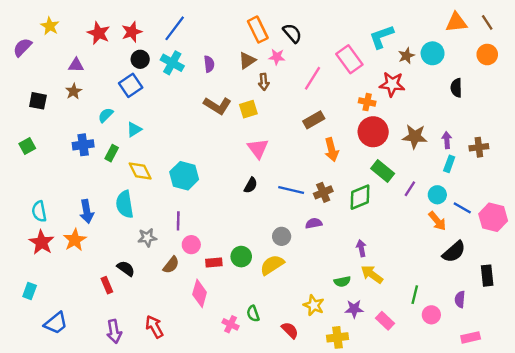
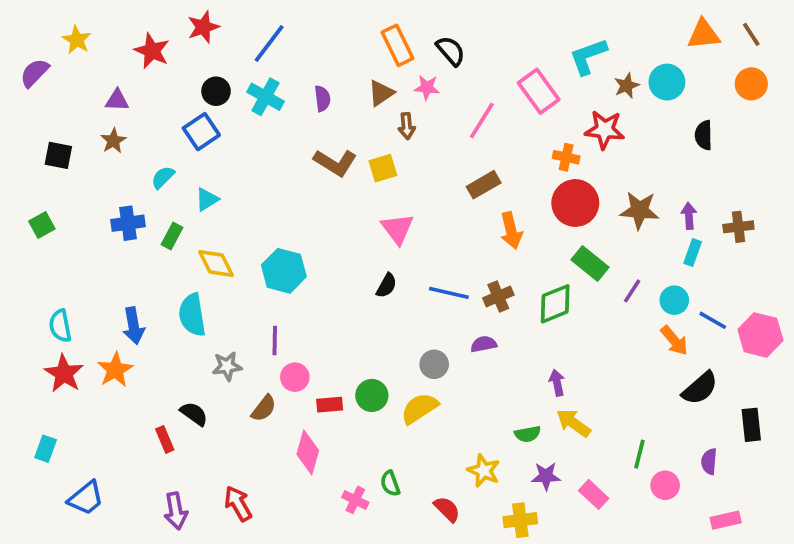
red star: (132, 32) -> (203, 27), moved

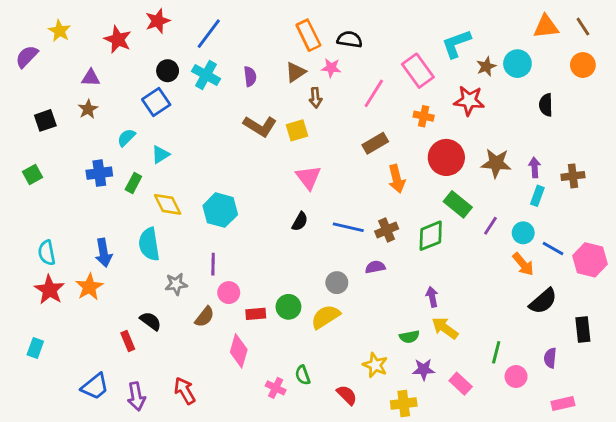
black semicircle: (451, 51) -> (350, 39), turned -40
black square: (58, 155) -> (45, 120), turned -30
orange cross: (566, 157) -> (424, 116), moved
blue trapezoid: (86, 498) -> (95, 386), moved

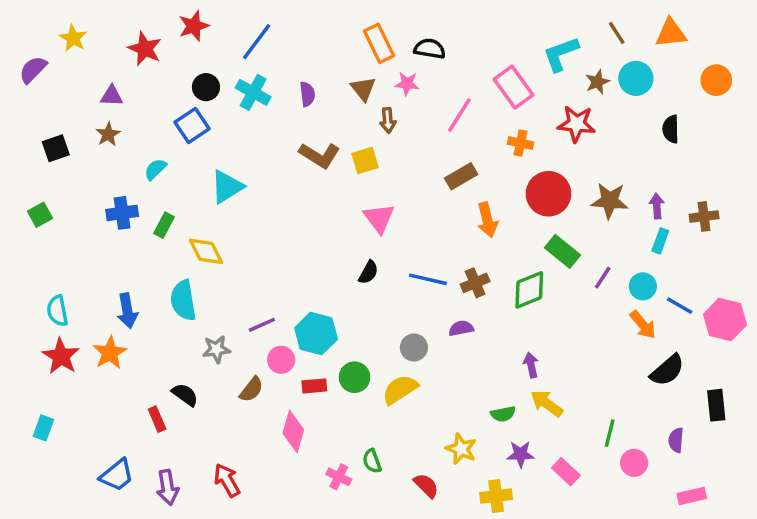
brown line: (583, 27) -> (617, 33), moved
brown triangle: (296, 72) -> (363, 89), turned -35
cyan triangle: (160, 155) -> (227, 187), moved, size x1.5
cyan hexagon: (220, 210) -> (316, 334), moved
purple line: (213, 264) -> (262, 325), turned 65

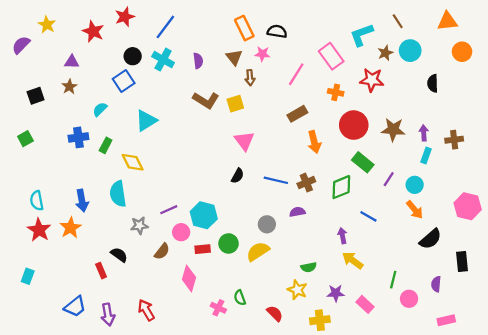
orange triangle: (671, 33) -> (447, 21), moved
blue line: (680, 306) -> (368, 216), moved
green semicircle: (503, 414) -> (309, 267), moved

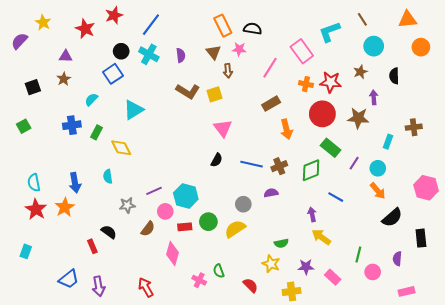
brown star: (385, 53) -> (360, 72), moved
red star: (372, 80) -> (331, 82), moved
purple arrow: (424, 133) -> (374, 97), moved
cyan semicircle: (118, 194) -> (108, 176), size x0.6
red arrow: (146, 310) -> (146, 287), moved

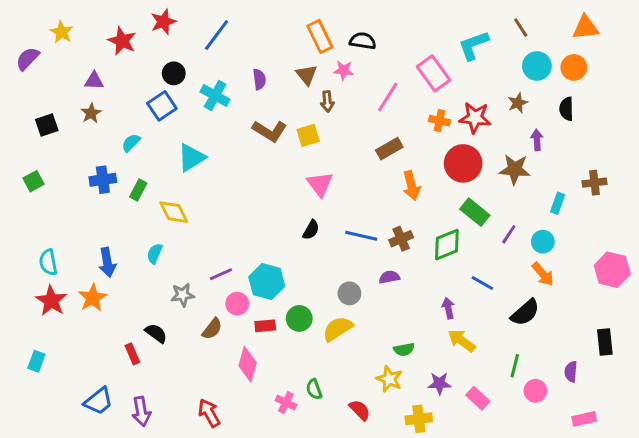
orange circle: (421, 47) -> (574, 67), moved
cyan cross: (149, 54) -> (215, 96), moved
cyan semicircle: (108, 176) -> (155, 253), turned 32
black semicircle: (392, 218) -> (525, 313), moved

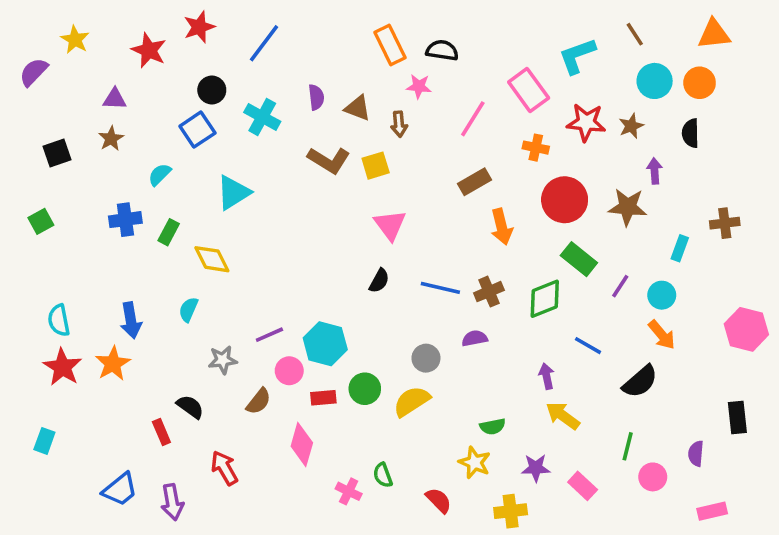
brown triangle: (307, 75) -> (358, 108), moved, turned -30
red star: (475, 118) -> (586, 122), moved
red arrow: (209, 413) -> (224, 468), moved

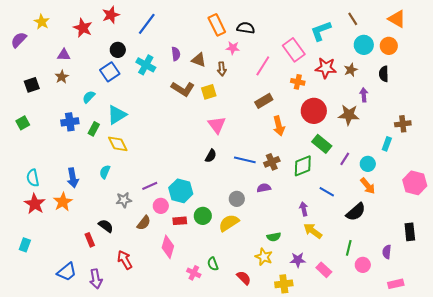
orange triangle: (714, 34) -> (397, 19), turned 36
cyan triangle: (233, 193) -> (117, 115), moved
cyan rectangle: (680, 248) -> (387, 144), moved

